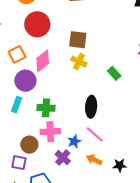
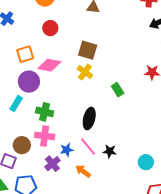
red circle: (37, 24) -> (50, 28), size x0.6
pink diamond: (43, 61) -> (49, 65), turned 40
black star: (120, 165) -> (110, 151), moved

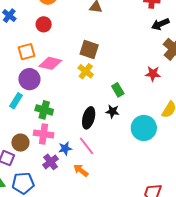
red circle: (50, 28) -> (44, 24), moved
black star: (110, 151) -> (112, 111), moved
cyan circle: (146, 162) -> (144, 128), moved, size x1.6

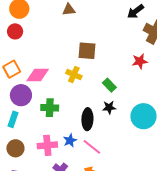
red circle: (44, 24) -> (15, 31), moved
brown square: (89, 49) -> (87, 51), moved
green cross: (44, 110) -> (50, 108), moved
brown circle: (20, 143) -> (15, 148), moved
blue star: (65, 148) -> (70, 140), moved

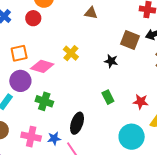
brown square: (87, 51) -> (130, 40), moved
red star: (140, 61) -> (141, 102), moved
yellow cross: (74, 75) -> (71, 53), moved
black star: (109, 107) -> (111, 61), moved

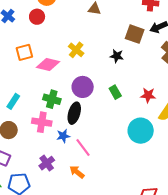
purple circle: (20, 81) -> (83, 87), moved
black ellipse: (77, 123) -> (74, 113), moved
pink cross: (31, 137) -> (42, 122), moved

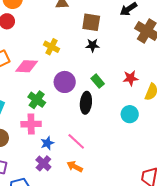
brown square: (135, 34) -> (91, 22), moved
green cross: (52, 99) -> (37, 100), turned 30
black ellipse: (74, 113) -> (86, 103), moved
cyan circle: (141, 131) -> (130, 114), size x0.7
blue star: (63, 136) -> (47, 143), moved

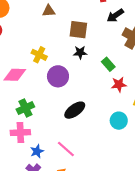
green rectangle: (98, 81) -> (108, 64), moved
purple circle: (65, 82) -> (58, 76), moved
green cross: (37, 100) -> (25, 108), turned 30
black ellipse: (86, 103) -> (75, 110), turned 50

